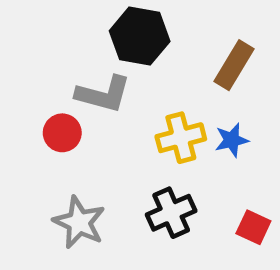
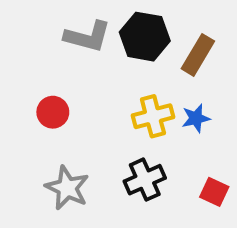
black hexagon: (140, 36) -> (145, 37), moved
gray L-shape: (103, 94) -> (88, 37), moved

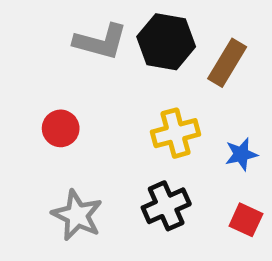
blue star: (196, 118) -> (241, 154), moved

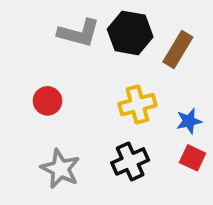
red square: (246, 220) -> (193, 158), moved

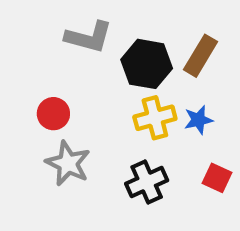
black hexagon: (130, 33) -> (147, 64), moved
blue star: (189, 121) -> (198, 120), moved
gray star: (60, 169) -> (68, 163), moved

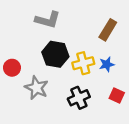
black hexagon: (147, 64) -> (55, 54), moved
red circle: (53, 114) -> (12, 68), moved

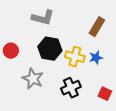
yellow cross: (83, 63) -> (75, 57), turned 30
red circle: (12, 68) -> (11, 51), moved
red square: (117, 96) -> (105, 94), moved

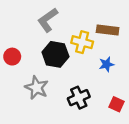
gray L-shape: (43, 18) -> (48, 20), turned 130
brown rectangle: (97, 27) -> (108, 30), turned 66
yellow cross: (75, 57) -> (82, 42), moved

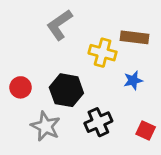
black hexagon: (55, 54) -> (66, 90), moved
red circle: (12, 57) -> (21, 87), moved
gray star: (37, 88) -> (46, 126), moved

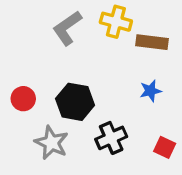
yellow cross: (103, 53) -> (116, 22), moved

